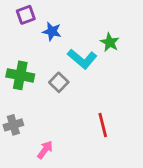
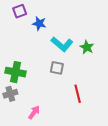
green star: (110, 42) -> (87, 47), moved
green cross: (20, 75) -> (16, 72), moved
gray square: (59, 82) -> (57, 68), moved, turned -32

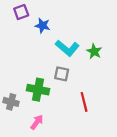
green cross: (16, 72) -> (38, 90), moved
gray cross: (10, 94) -> (11, 102), turned 32

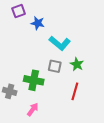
green star: (94, 51) -> (77, 64), moved
red line: (84, 102) -> (75, 91), turned 30

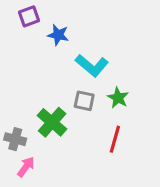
green cross: (34, 80) -> (52, 122), turned 30
pink arrow: (33, 109) -> (26, 167), moved

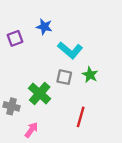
purple square: (29, 16) -> (15, 38), moved
red line: (115, 139) -> (81, 117), moved
pink arrow: (26, 167) -> (31, 130), moved

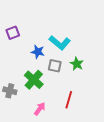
blue star: (44, 27) -> (38, 52), moved
pink arrow: (31, 130) -> (40, 109), moved

